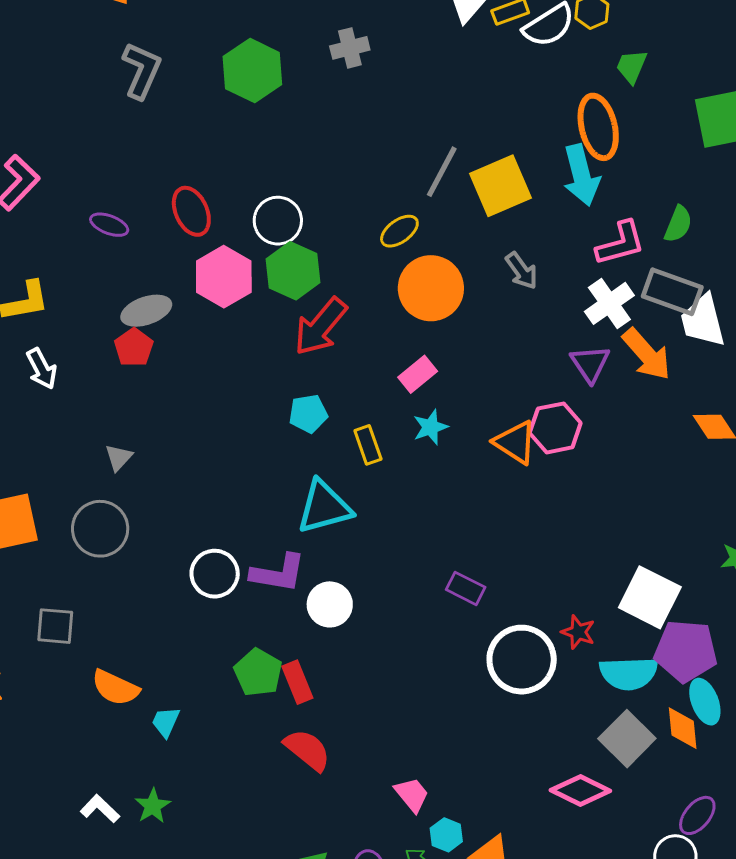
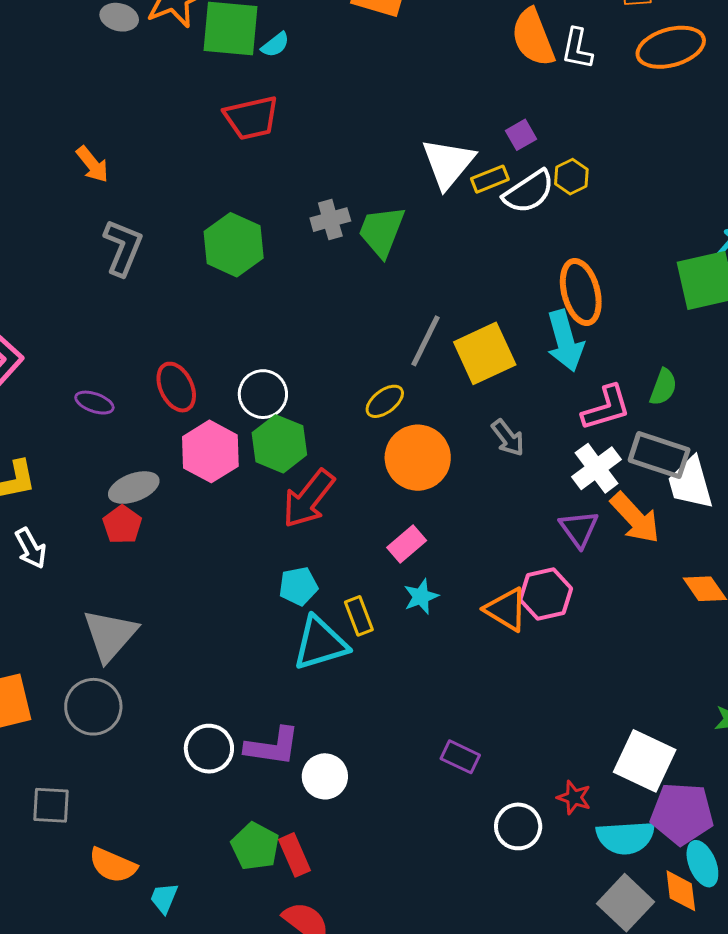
green trapezoid: (632, 66) -> (381, 231), moved, size x1.5
gray triangle: (119, 457) -> (110, 635), size x2.0
cyan triangle: (324, 507) -> (320, 643), moved
white circle: (522, 660) -> (518, 826), size x0.7

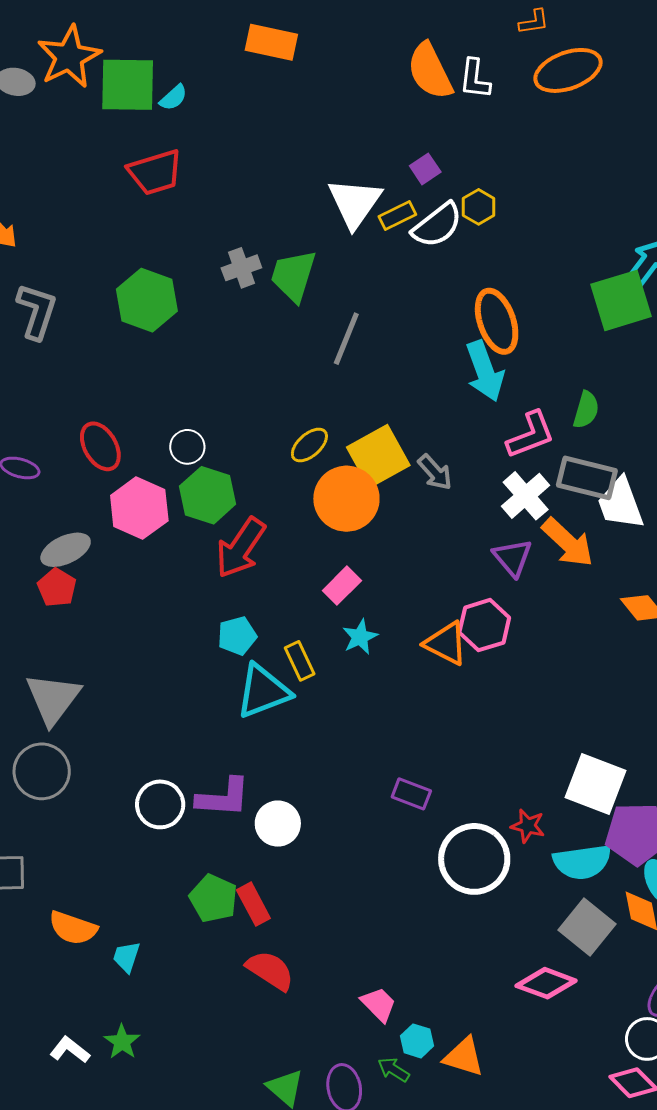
gray line: (426, 341) -> (346, 339), moved
yellow square: (485, 353) -> (378, 456), moved
white circle: (263, 394) -> (187, 447), size x0.7
white circle: (518, 826) -> (474, 859), size x1.5

